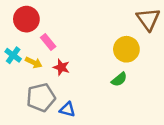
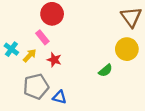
red circle: (26, 19) -> (52, 14), moved
yellow circle: (126, 49) -> (127, 49), moved
yellow arrow: (34, 62) -> (30, 56), turned -72

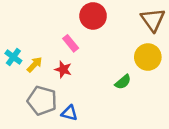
red circle: (52, 14) -> (93, 16), moved
pink rectangle: (42, 37) -> (71, 43), moved
gray pentagon: (36, 86) -> (42, 101), turned 30

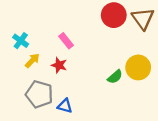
red circle: (93, 16) -> (114, 15), moved
cyan cross: (13, 57) -> (21, 41), moved
yellow circle: (148, 57) -> (138, 67), moved

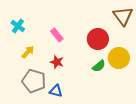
red circle: (114, 15) -> (98, 39), moved
cyan cross: (21, 41) -> (18, 26), moved
red star: (59, 65) -> (57, 62), moved

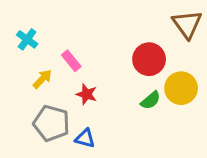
pink rectangle: (57, 35) -> (71, 61), moved

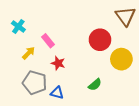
green semicircle: (151, 100) -> (95, 85), moved

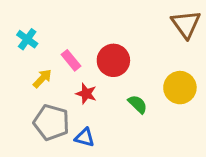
red circle: (100, 40) -> (113, 60), moved
green semicircle: (95, 85) -> (138, 104), moved, turned -96

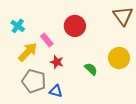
red circle: (113, 60) -> (75, 26), moved
yellow arrow: (42, 78) -> (28, 52), size x1.5

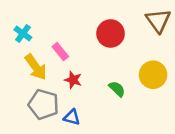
red circle: (75, 26) -> (111, 33), moved
yellow arrow: (28, 52) -> (36, 67), turned 100

